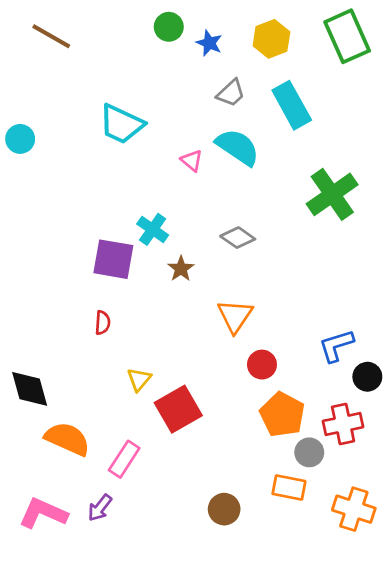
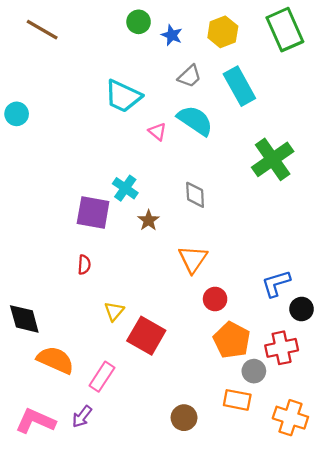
cyan trapezoid: (121, 124) -> (123, 96), moved
gray diamond: (238, 238) -> (195, 195), turned 52
red square: (178, 409) -> (146, 336), turned -30

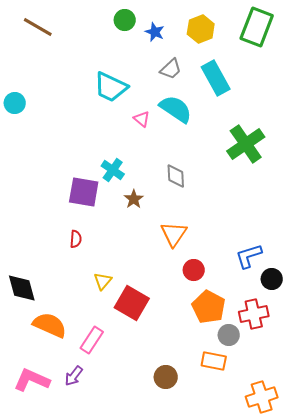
green rectangle: (285, 30) -> (257, 27), turned 45
orange cross: (290, 418) -> (262, 397), moved, turned -36

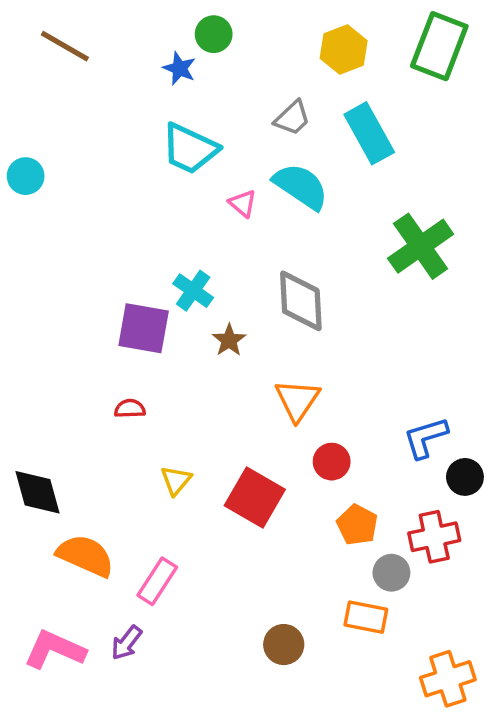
blue star: (155, 32) -> (179, 68), moved
gray diamond: (176, 176) -> (301, 301), size x1.5
red semicircle: (76, 239) -> (130, 409), turned -96
red square: (132, 303) -> (255, 497), moved
orange pentagon: (209, 307) -> (357, 525), size x0.7

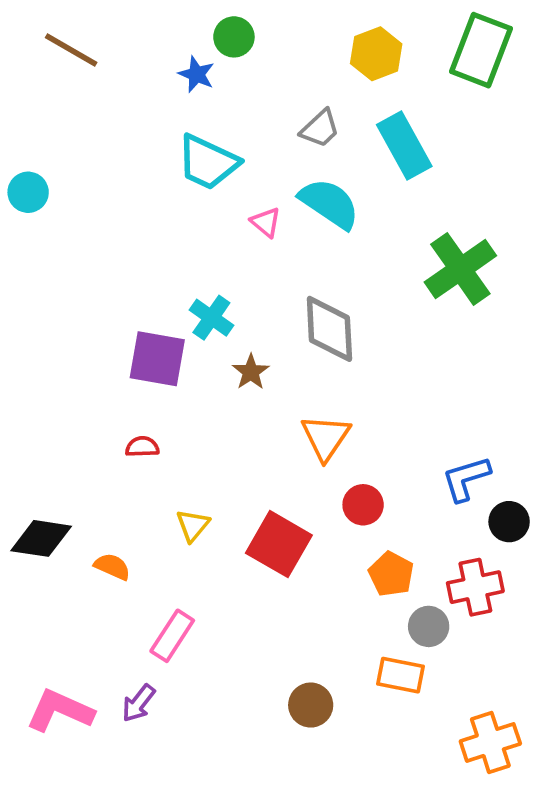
black diamond: (38, 492) -> (41, 538), turned -66
orange semicircle: (85, 556) -> (112, 567), moved, size x0.6

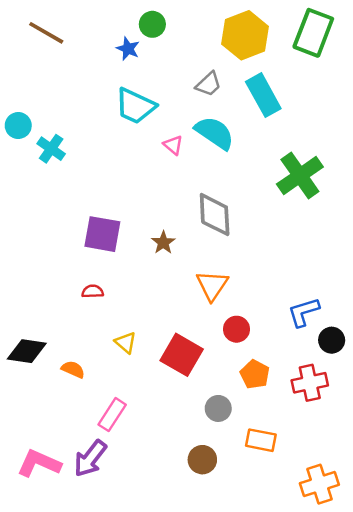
yellow hexagon: (376, 54) -> (245, 35), size x1.4
cyan cross: (211, 318) -> (51, 149), moved
yellow triangle: (193, 525) -> (126, 343), turned -30
gray circle: (429, 626) -> (218, 408), moved
purple arrow: (138, 703) -> (90, 458), size x1.5

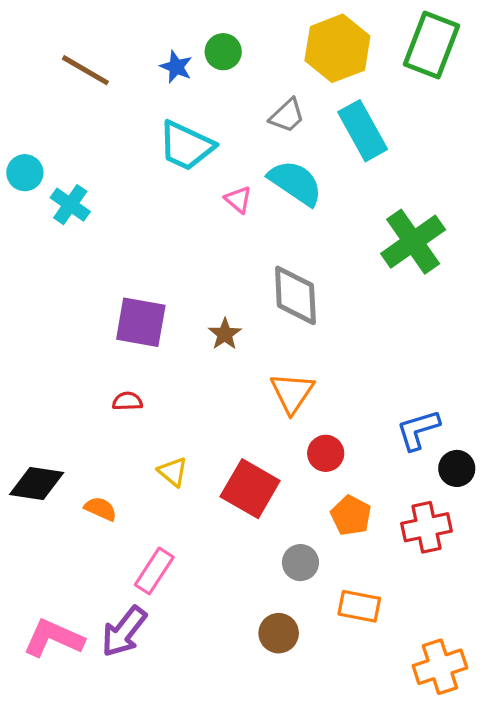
green circle: (152, 24) -> (223, 52), moved
brown line: (46, 33) -> (85, 70), moved

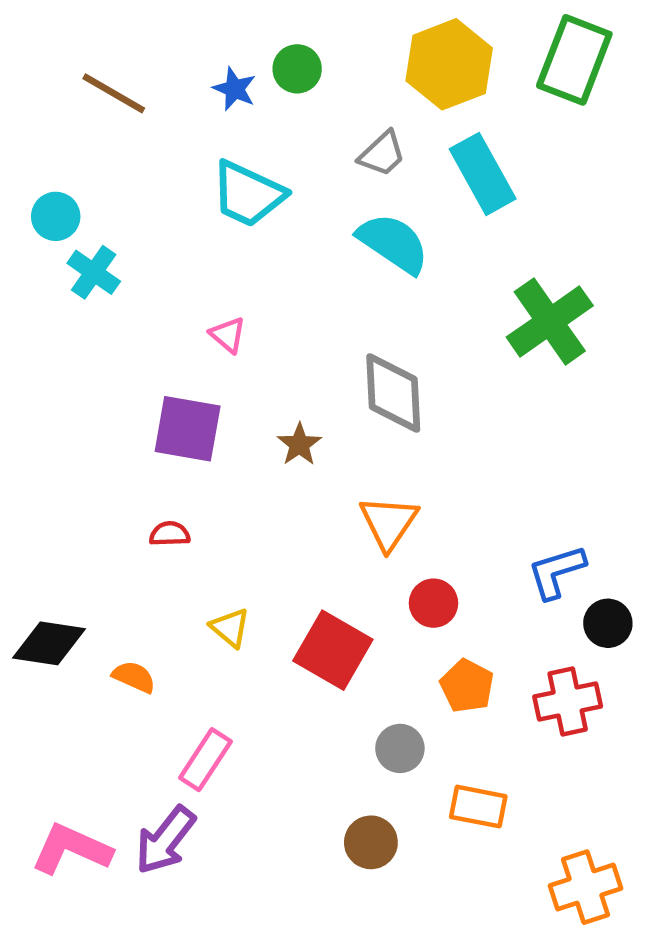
cyan circle: (25, 173) -> (56, 216), moved
pink triangle: (238, 200) -> (228, 335), moved

